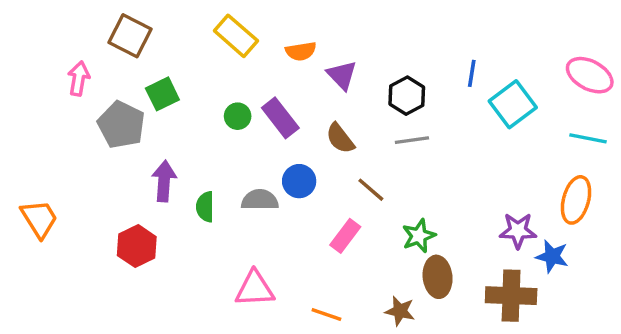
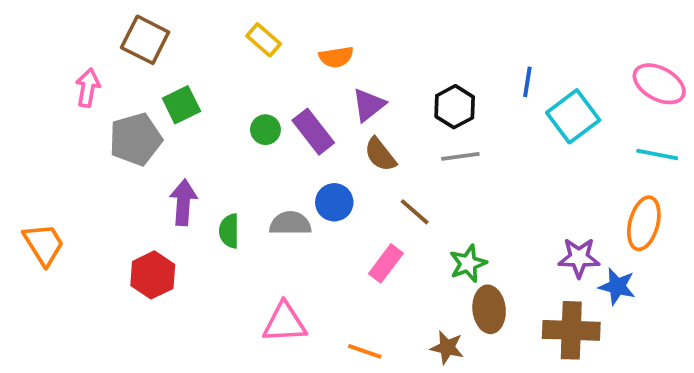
yellow rectangle: (236, 36) -> (264, 40), size x0.7
purple triangle: (342, 75) -> (369, 105), moved, turned 36
gray pentagon: (121, 125) -> (136, 139), turned 30

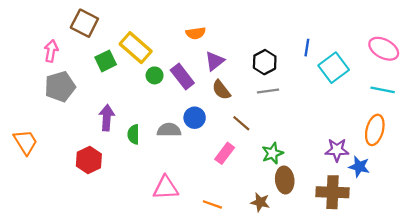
yellow rectangle: (264, 40) -> (136, 48), moved, size x1.6
gray pentagon: (136, 139) -> (60, 87), moved

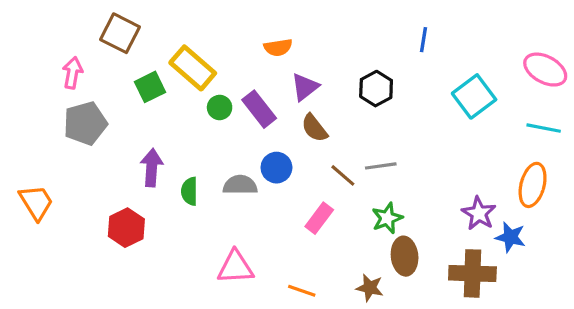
blue line: (307, 48) -> (423, 40), moved
gray line: (268, 91) -> (381, 166), moved
purple star: (337, 150) -> (479, 213), turned 30

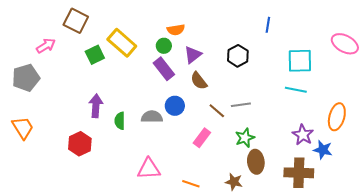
pink arrow: (73, 73) -> (46, 46), turned 48
cyan square: (474, 96) -> (300, 61), turned 36
green circle: (220, 107) -> (164, 46), moved
gray pentagon: (85, 123) -> (26, 78), moved
cyan line: (544, 128) -> (296, 90), moved

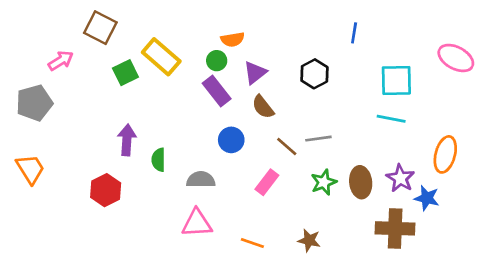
gray semicircle: (152, 117) -> (201, 180), moved
brown ellipse: (256, 162) -> (361, 182), moved

